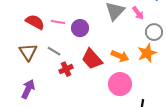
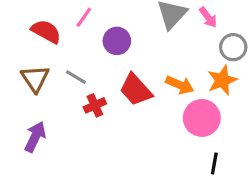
pink line: (58, 22) -> (84, 17), moved, turned -64
pink circle: (120, 84) -> (202, 118), moved

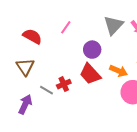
pink line: (84, 17) -> (66, 27), moved
purple circle: (117, 41) -> (92, 50), moved
gray line: (76, 77) -> (47, 90), moved

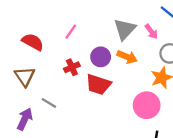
orange arrow: (119, 71) -> (127, 57), moved
red trapezoid: (90, 74) -> (98, 84), turned -30
red cross: (64, 84) -> (72, 67), moved

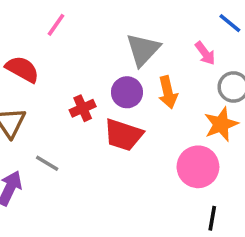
gray triangle: (125, 29) -> (143, 50), moved
pink line: (71, 32) -> (56, 25), moved
orange arrow: (127, 57) -> (168, 92), turned 54

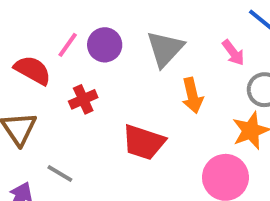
pink line: (56, 25) -> (68, 45), moved
purple circle: (127, 92) -> (105, 45), moved
red cross: (83, 108) -> (83, 99), moved

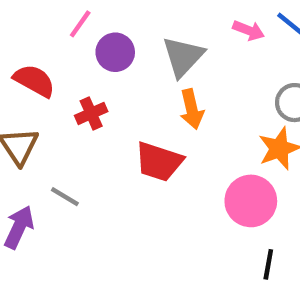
pink line: (68, 45) -> (80, 24), moved
pink arrow: (233, 53) -> (249, 30), moved, turned -32
orange arrow: (192, 96) -> (192, 109), moved

